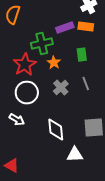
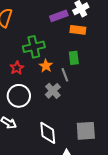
purple rectangle: (65, 28) -> (59, 16), moved
red star: (25, 65) -> (17, 68), size x0.6
gray line: (86, 84) -> (65, 75), moved

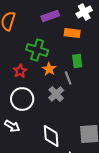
purple rectangle: (59, 16) -> (50, 16), moved
orange rectangle: (78, 30) -> (72, 33), moved
green cross: (34, 47) -> (37, 50), turned 30

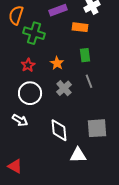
green cross: (37, 50) -> (34, 33), moved
gray line: (68, 78) -> (89, 81), moved

